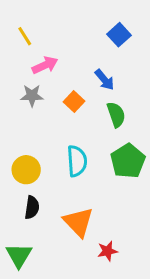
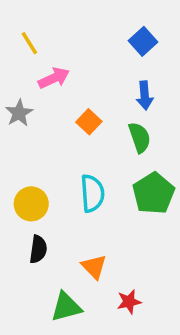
blue arrow: (105, 80) -> (145, 96), moved, turned 35
gray star: (32, 96) -> (19, 113), moved, turned -30
orange triangle: (78, 222) -> (94, 267), size x0.7
green triangle: (19, 255) -> (66, 307), moved, turned 44

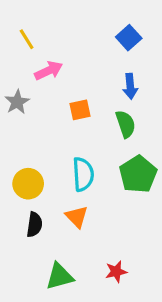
orange square: (89, 122) -> (80, 110), turned 35
orange triangle: (94, 267) -> (77, 217), moved

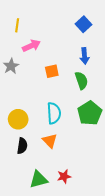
yellow line: (27, 39) -> (17, 25), turned 40
red star: (116, 272) -> (64, 176), moved

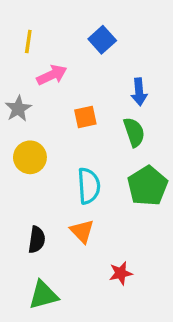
blue square: (83, 24) -> (102, 40), moved
yellow circle: (18, 119) -> (30, 157), moved
red star: (64, 176) -> (121, 273), moved
green triangle: (39, 180) -> (43, 295), moved

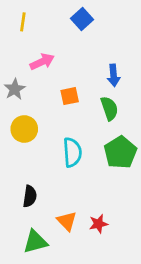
blue square: (102, 40) -> (82, 19), moved
yellow line: (28, 41) -> (23, 22), moved
orange triangle: (82, 231) -> (67, 221), moved

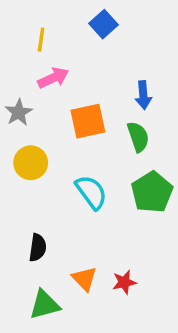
yellow line: (23, 22) -> (41, 40), moved
orange square: (70, 96) -> (88, 121), size x1.5
cyan semicircle: (72, 152) -> (91, 192), turned -32

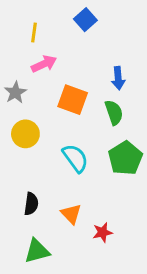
orange square: (88, 121) -> (73, 100), turned 32
orange triangle: (84, 279) -> (71, 214), moved

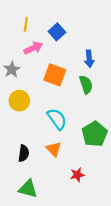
blue square: (85, 20) -> (57, 32), moved
green pentagon: (125, 158) -> (95, 134), moved
orange triangle: (71, 214) -> (54, 149), moved
green triangle: (37, 251) -> (28, 189), turned 30

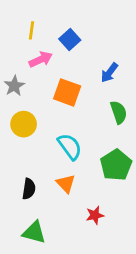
blue arrow: (89, 59) -> (109, 73), turned 42
green semicircle: (86, 85) -> (119, 112), moved

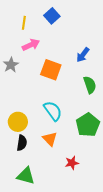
blue square: (70, 40) -> (52, 16), moved
yellow circle: (24, 124) -> (18, 122), moved

